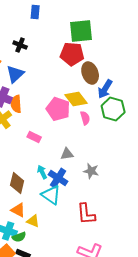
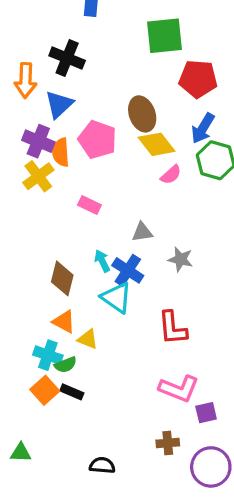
black cross: (20, 45) -> (67, 58), size x1.5
red pentagon: (72, 54) -> (198, 79), moved
brown ellipse: (90, 73) -> (142, 114), moved
pink pentagon: (58, 109) -> (97, 140), moved
pink semicircle: (85, 118) -> (171, 175), turned 64

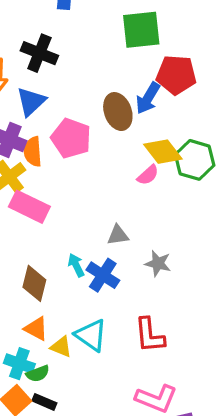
blue arrow: (203, 128) -> (148, 98), moved
yellow diamond: (157, 144) -> (163, 152), moved
pink rectangle: (89, 205) -> (29, 207), moved, size x1.6
cyan triangle: (117, 298) -> (91, 335), moved

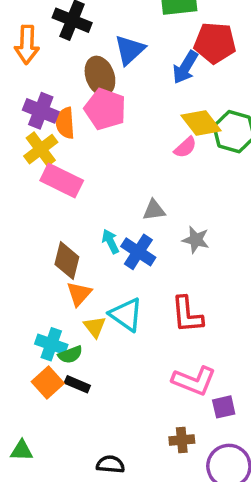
blue triangle: (31, 102) -> (130, 50), moved
brown ellipse: (118, 112) -> (100, 76), moved
orange triangle: (36, 329) -> (79, 294), moved, turned 44
yellow triangle: (61, 347) -> (95, 327), turned 30

